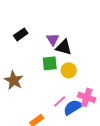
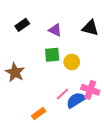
purple triangle: (53, 39) -> (55, 30), turned -32
black triangle: (64, 47) -> (90, 28), moved

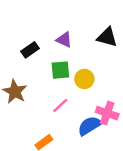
black rectangle: (22, 25) -> (30, 50), moved
pink line: (62, 94) -> (60, 106), moved

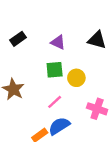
black rectangle: (30, 50) -> (18, 39), moved
blue semicircle: (89, 126) -> (59, 126), moved

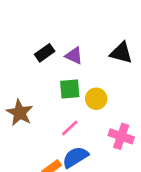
black rectangle: (18, 39) -> (45, 53), moved

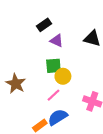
black rectangle: (45, 53) -> (44, 25), moved
yellow circle: (96, 99) -> (63, 76), moved

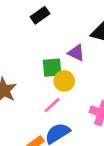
purple triangle: (57, 41) -> (76, 53), moved

